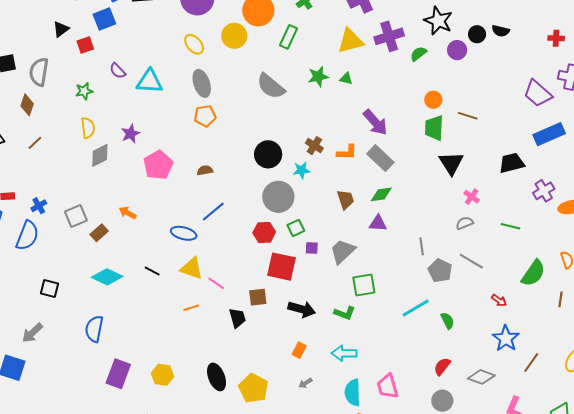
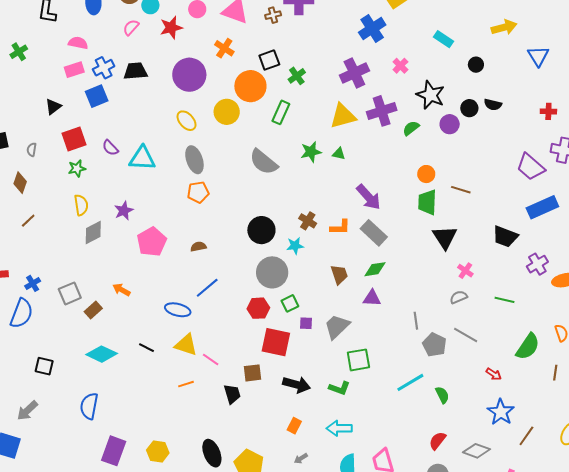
red square: (85, 45) -> (74, 139), moved, size x1.4
gray semicircle: (39, 72) -> (32, 150), size x0.5
black trapezoid: (512, 163) -> (505, 237), turned -144

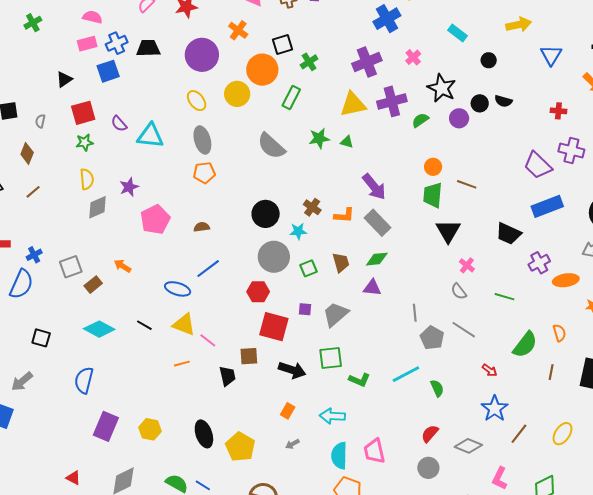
gray semicircle: (459, 297) -> (459, 291), turned -108
green square: (290, 303) -> (308, 268), moved
green square: (358, 360) -> (331, 358), moved
green L-shape: (339, 388) -> (359, 380), moved

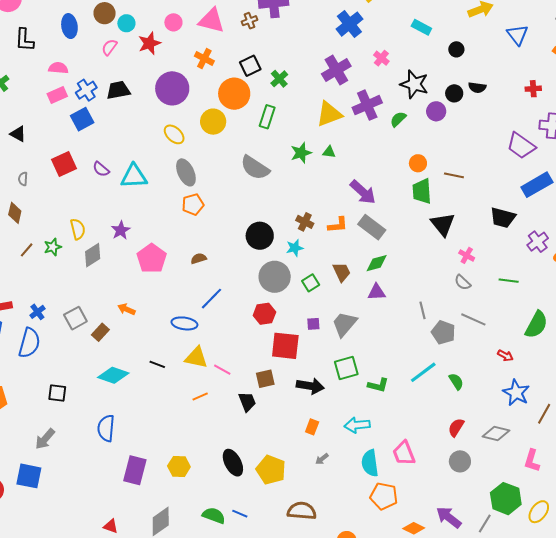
black triangle: (64, 79) -> (18, 134), moved, turned -48
green star: (85, 142) -> (53, 247), moved

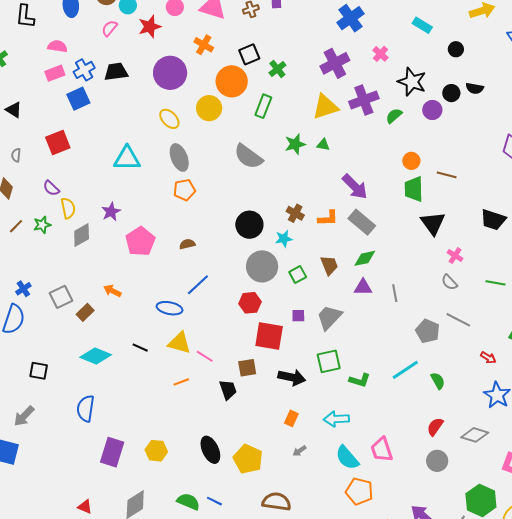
purple semicircle: (101, 169) -> (51, 188), moved
gray line: (422, 310) -> (395, 293), moved
cyan semicircle: (370, 463) -> (347, 458), turned -36

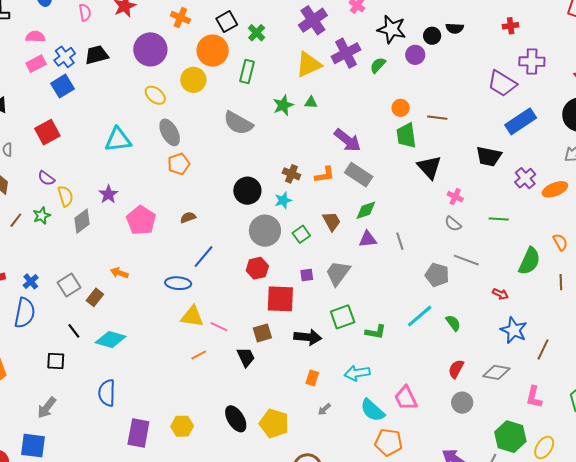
pink semicircle: (110, 28) -> (85, 12), turned 138
black line: (140, 348) -> (74, 331), moved, turned 35

